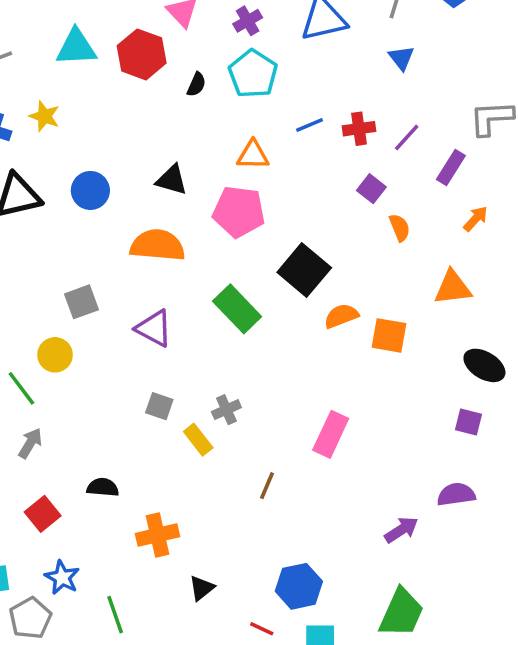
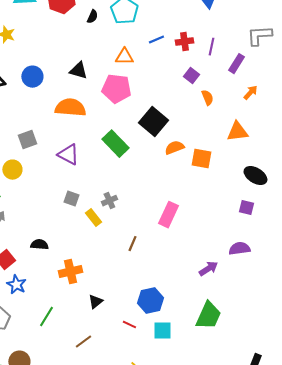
purple line: (407, 137) -> (211, 47), turned -30
blue star: (62, 577) -> (16, 285), moved
green line: (115, 615) -> (46, 317), turned 50

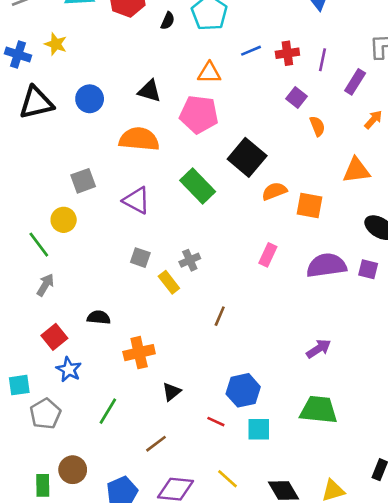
pink rectangle: (168, 215) -> (268, 255), moved, size x0.7
purple semicircle: (239, 249) -> (326, 265), moved, size x1.4
green trapezoid: (208, 316) -> (319, 410), turned -108

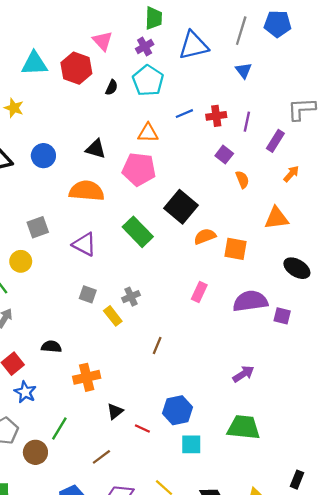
purple square: (368, 269) -> (282, 316), moved
red line: (216, 422) -> (142, 428), moved
brown circle: (73, 470) -> (35, 452), moved

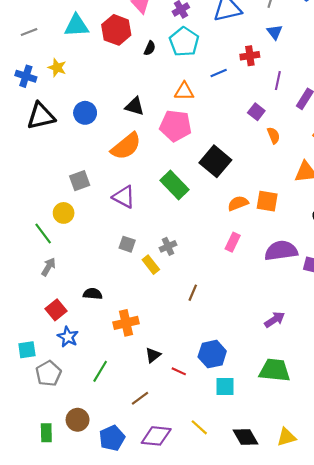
red cross: (216, 116) -> (250, 56), moved
orange semicircle: (87, 191) -> (126, 146), turned 136
orange semicircle: (205, 236) -> (238, 203), moved
brown circle: (35, 452) -> (78, 420), moved

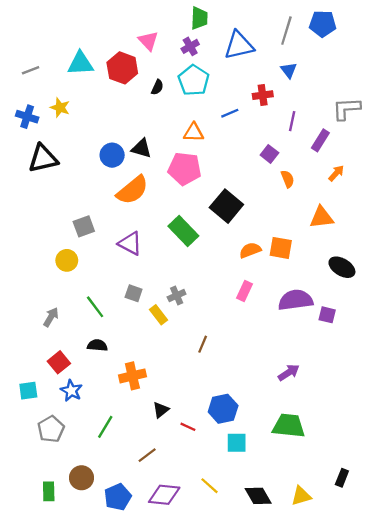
blue circle: (85, 113) -> (112, 155), moved
green line: (43, 233) -> (95, 307), moved
cyan square: (27, 350) -> (28, 391), moved

